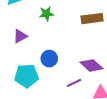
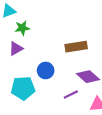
green star: (46, 14) -> (22, 28), moved
brown rectangle: (92, 19) -> (76, 47), moved

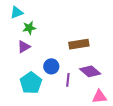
cyan pentagon: (23, 88) -> (31, 83), turned -30
purple line: (71, 95) -> (68, 80), moved, turned -56

